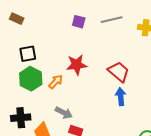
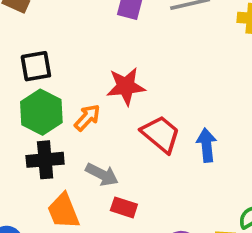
red trapezoid: (119, 72) -> (161, 134), moved
black cross: (21, 118) -> (45, 160), moved

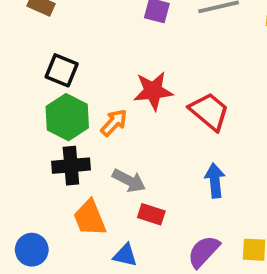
black square: (36, 66) -> (62, 70), turned 32
red trapezoid: (161, 134) -> (209, 111), moved
blue arrow: (207, 145) -> (215, 181), moved

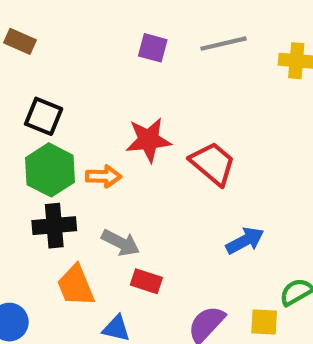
orange arrow: (114, 123) -> (104, 176), turned 48
blue arrow: (215, 181) -> (245, 241), moved, turned 68

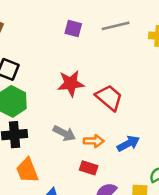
orange arrow: (104, 176) -> (94, 141), moved
gray arrow: (121, 243) -> (64, 133), moved
red rectangle: (146, 281) -> (89, 168), moved

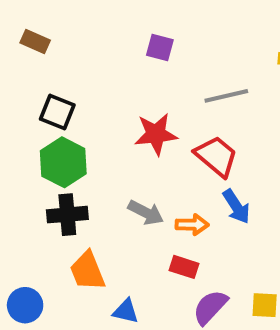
gray line: (116, 26) -> (226, 96), moved
blue arrow: (128, 144) -> (236, 207), moved, turned 85

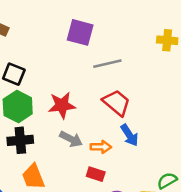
purple square: (160, 48) -> (80, 32), size x1.5
gray line: (226, 96) -> (107, 64), moved
red star: (156, 134) -> (62, 105), moved

